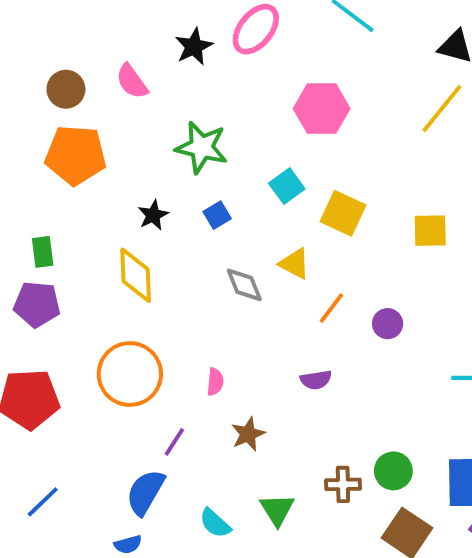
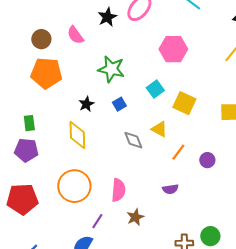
pink semicircle: (215, 382) -> (118, 190), size x1.6

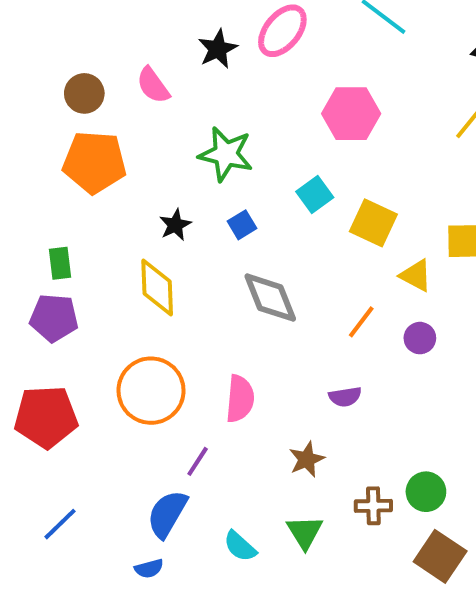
yellow triangle: (159, 129) -> (416, 275), moved
gray diamond: (133, 140) -> (270, 298), size x1.4
brown star: (135, 217) -> (307, 459), moved

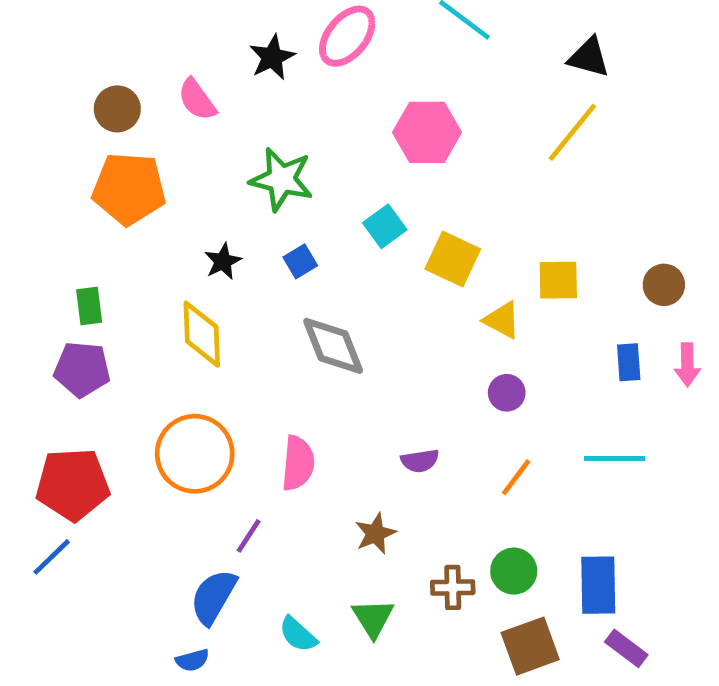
orange line: (361, 322) -> (516, 477), moved
blue line: (60, 524) -> (52, 557), moved
brown square: (440, 556) -> (530, 646), turned 36

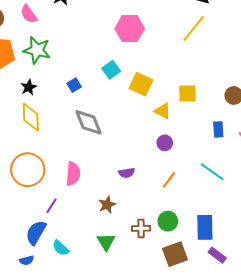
green star: (281, 179) -> (37, 50), moved
black star: (223, 261) -> (29, 87), moved
cyan line: (615, 458) -> (212, 172), turned 35
cyan semicircle: (298, 634) -> (61, 248), moved

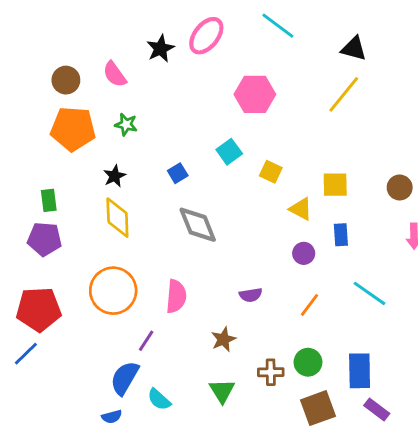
green star: (37, 50) -> (126, 124), size x0.6
yellow square: (141, 84) -> (271, 172), size x0.7
blue rectangle: (218, 129) -> (341, 235), moved

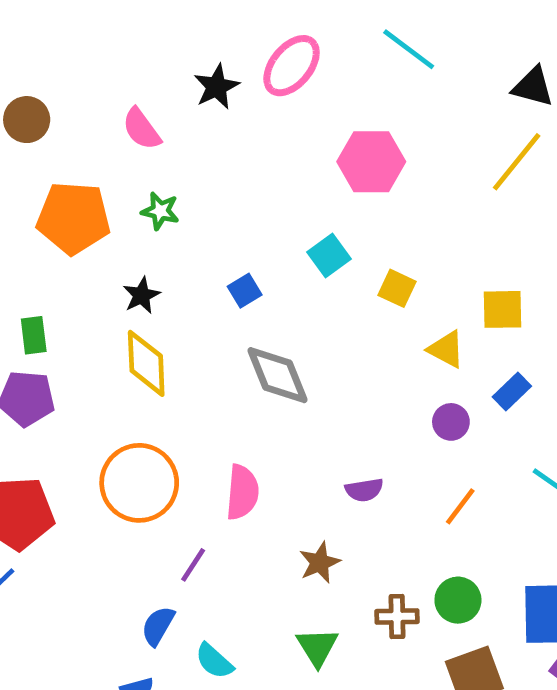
brown circle: (66, 80) -> (27, 120), moved
blue rectangle: (341, 235) -> (512, 391), turned 50
blue semicircle: (125, 378) -> (158, 626), size x0.7

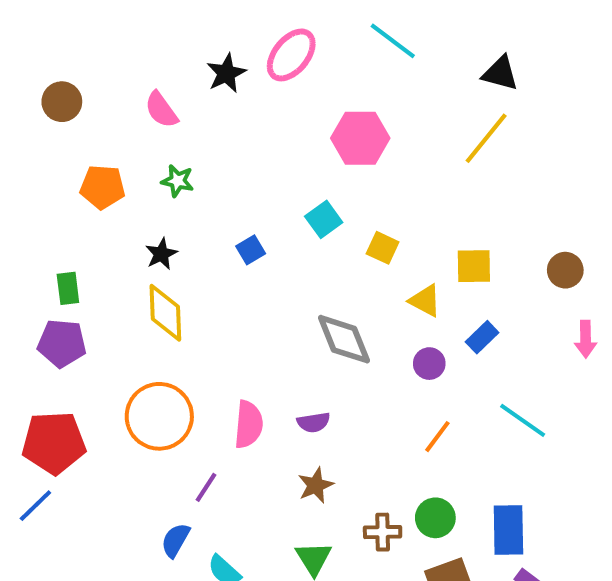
orange pentagon: (74, 218) -> (102, 187), size x0.7
gray diamond: (277, 375) -> (344, 339), moved
purple semicircle: (364, 490) -> (314, 422), moved

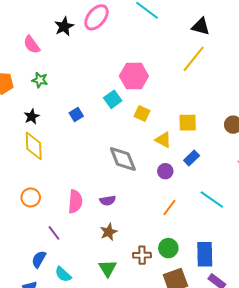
pink hexagon: (360, 138) -> (134, 76), moved
orange circle: (159, 416) -> (31, 197), size x0.6
purple line: (206, 487) -> (54, 233), turned -70

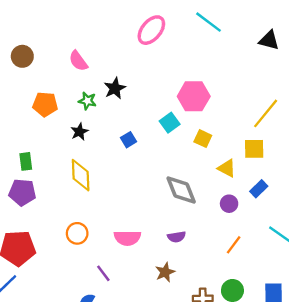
black star: (64, 26) -> (115, 88), moved
yellow line: (194, 59) -> (266, 113), moved
black star: (32, 117) -> (79, 132), moved
purple semicircle: (108, 201) -> (177, 237), moved
pink semicircle: (75, 202) -> (127, 238), turned 85

